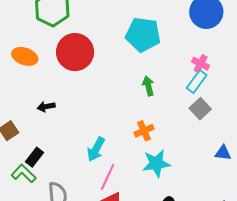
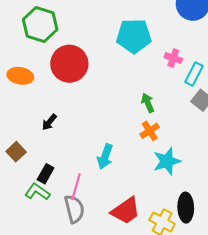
pink cross: (201, 64) -> (173, 58), moved
green arrow: (148, 86) -> (148, 103), moved
black arrow: (46, 107) -> (49, 122), turned -30
pink line: (108, 177) -> (76, 187), moved

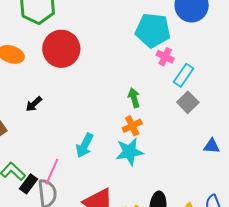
cyan pentagon: (134, 36) -> (153, 30), moved
cyan star: (167, 161) -> (129, 152), moved
black rectangle: (46, 174) -> (29, 184), moved

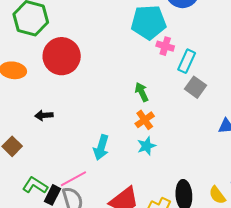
black arrow: (34, 104) -> (44, 115), turned 48
cyan star: (129, 152) -> (146, 146), size x0.7
pink line: (52, 172) -> (73, 179), turned 48

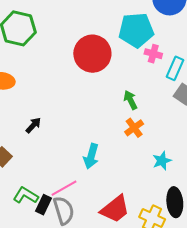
red circle: (62, 56) -> (92, 54), moved
black arrow: (44, 115) -> (33, 125), turned 138
cyan star: (146, 146) -> (162, 161), moved

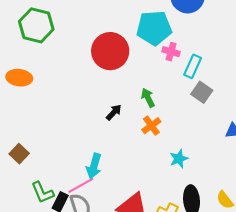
black arrow: (33, 125) -> (114, 112), moved
cyan arrow: (91, 156) -> (94, 166), moved
green L-shape: (26, 195) -> (42, 192), turned -145

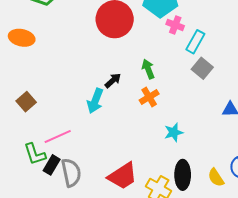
brown square: (19, 154) -> (26, 102), moved
cyan arrow: (94, 166) -> (95, 101), moved
pink line: (81, 185) -> (58, 136), moved

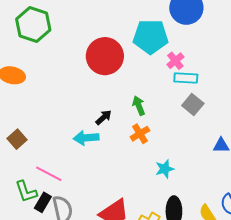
pink cross: (175, 25) -> (175, 61), moved, turned 30
cyan rectangle: (195, 42) -> (186, 78), turned 65
cyan arrow: (95, 101) -> (86, 138), turned 65
pink line: (58, 136) -> (49, 174), turned 52

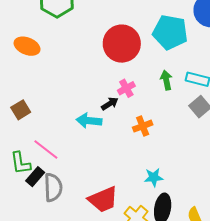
pink cross: (175, 61) -> (126, 88), moved
green arrow: (139, 106) -> (166, 80), moved
cyan star: (165, 169) -> (154, 177), moved

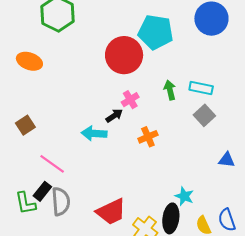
cyan pentagon: (170, 32) -> (156, 32), moved
green L-shape: (20, 163) -> (26, 203), moved
cyan star: (154, 177) -> (184, 196), moved, turned 30

